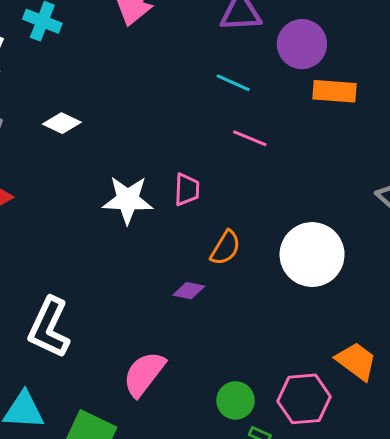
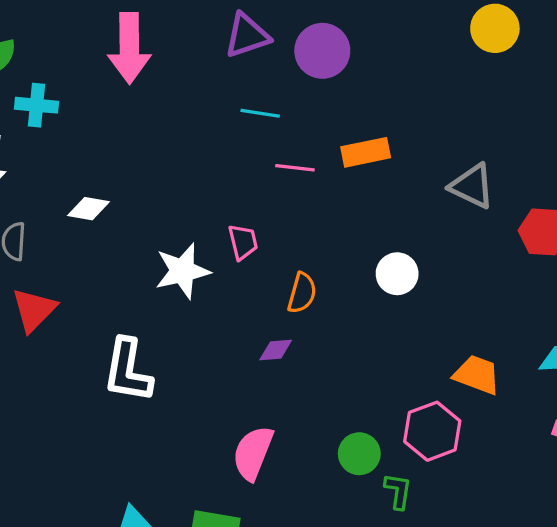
orange rectangle: (334, 91) -> (366, 152), moved
white circle: (312, 255) -> (397, 274), size x0.6
white L-shape: (49, 328) -> (128, 370), moved

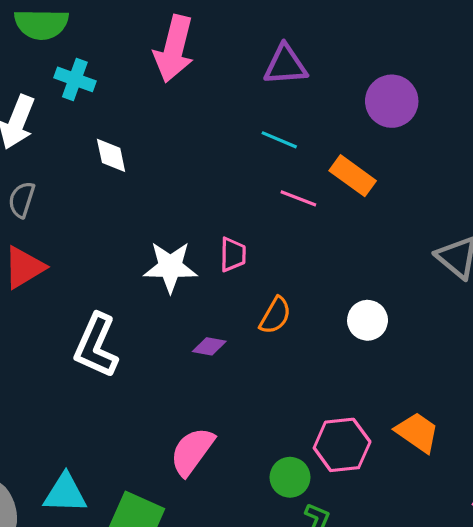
purple circle: (322, 51) -> (392, 101), moved
orange rectangle: (366, 152) -> (353, 176), moved, turned 33
white diamond: (89, 209) -> (111, 155), moved, turned 54
purple diamond: (276, 350) -> (209, 346), moved
pink hexagon: (432, 431) -> (342, 445), moved

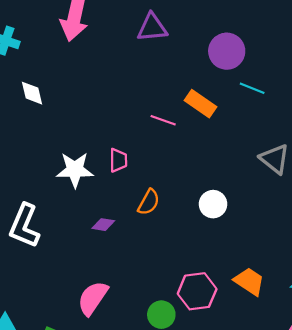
cyan line: (279, 140) -> (252, 88), moved

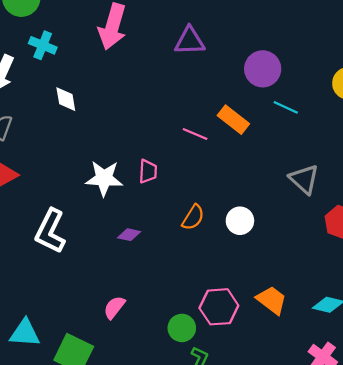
orange semicircle: (149, 202) -> (193, 217), moved
pink semicircle: (93, 298) -> (114, 307), size x0.7

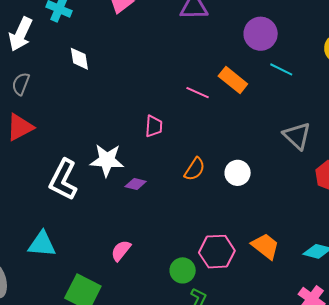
white star: (104, 178) -> (107, 160), moved
cyan triangle: (25, 333) -> (42, 244), moved

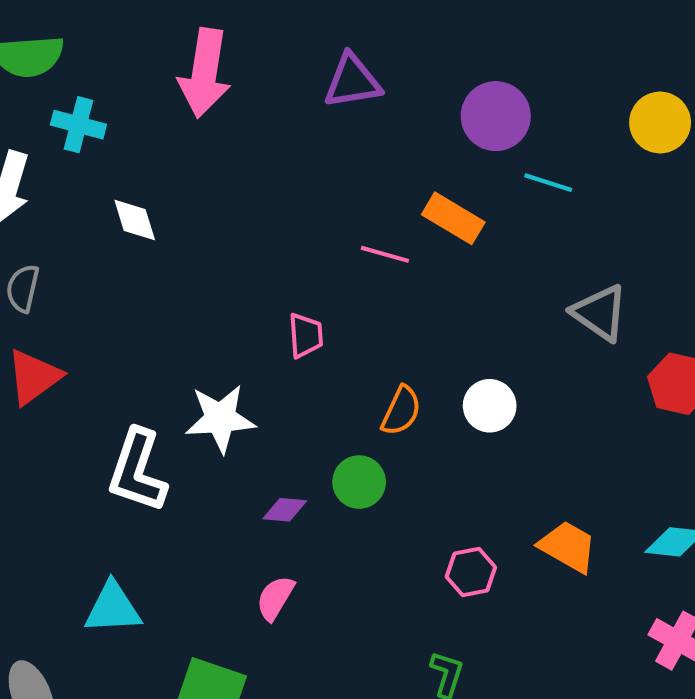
purple diamond: (136, 184) -> (285, 510), moved
pink hexagon: (217, 252) -> (471, 572), size x0.7
green circle: (183, 270) -> (359, 482), moved

